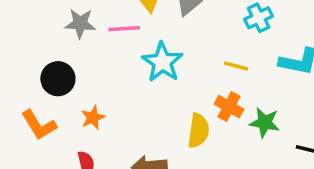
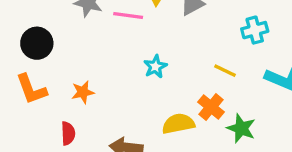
cyan star: (162, 62) -> (155, 67), moved, size x0.6
black circle: (58, 79) -> (37, 43), moved
yellow semicircle: (198, 131) -> (178, 124), turned -120

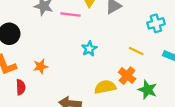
red semicircle: (68, 133) -> (21, 87), moved

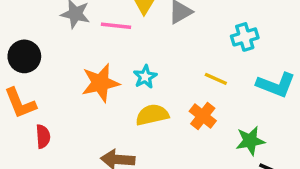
orange star: (41, 66) -> (100, 83), moved, size x1.6
yellow semicircle: (105, 87) -> (152, 115), moved
green star: (148, 90) -> (250, 141), moved, turned -30

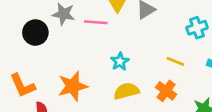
black circle: (24, 56) -> (35, 33), moved
orange star: (100, 83) -> (73, 86), moved

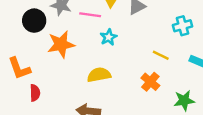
cyan star: (120, 61) -> (109, 37), moved
orange star: (73, 86) -> (61, 44), moved
yellow semicircle: (126, 91) -> (99, 75), moved

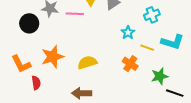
cyan star: (109, 37) -> (128, 33), moved
orange star: (61, 44) -> (53, 57), moved
yellow line: (161, 55) -> (147, 48), moved

